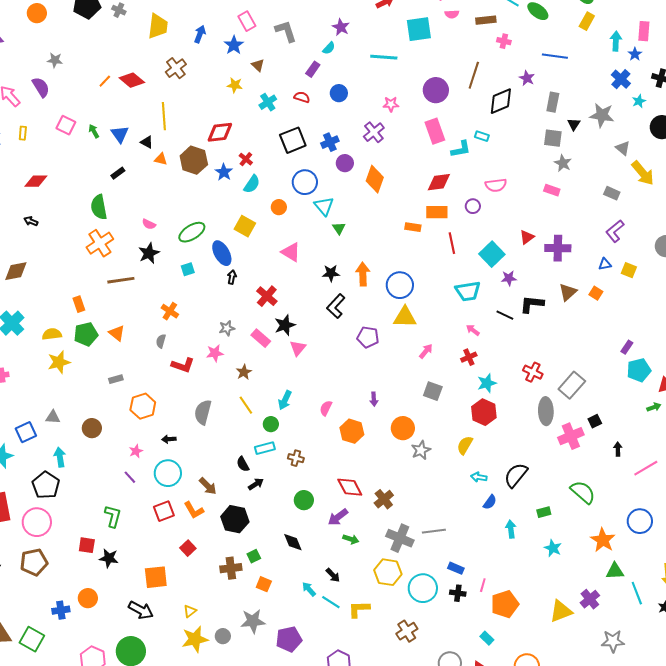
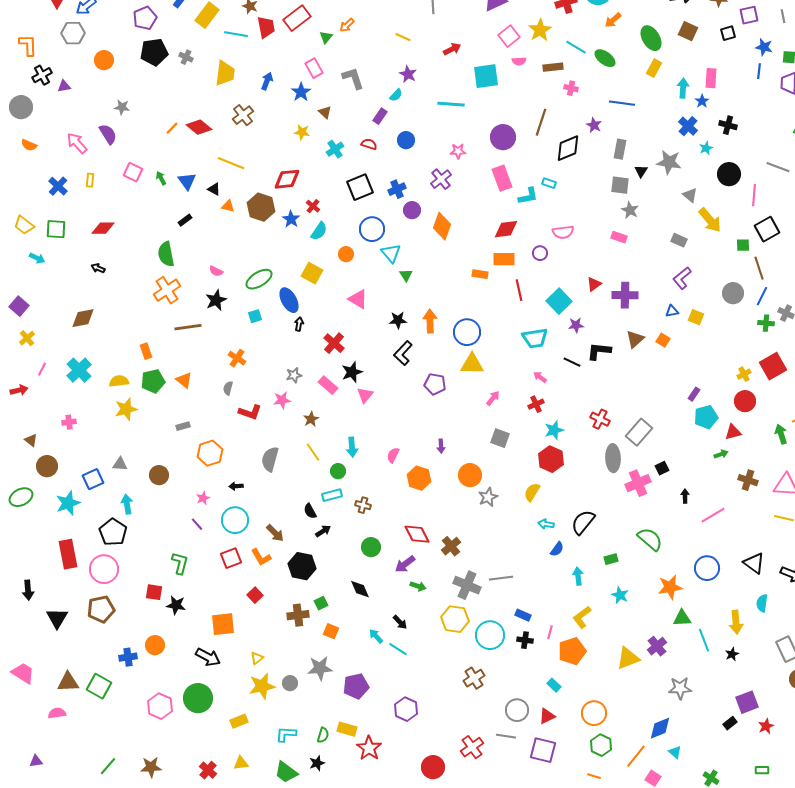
yellow line: (164, 116) -> (231, 163), turned -64
cyan arrow: (285, 400) -> (352, 447), turned -30
orange star: (603, 540) -> (670, 587), turned 30
yellow L-shape: (359, 609) -> (582, 617), moved, turned -35

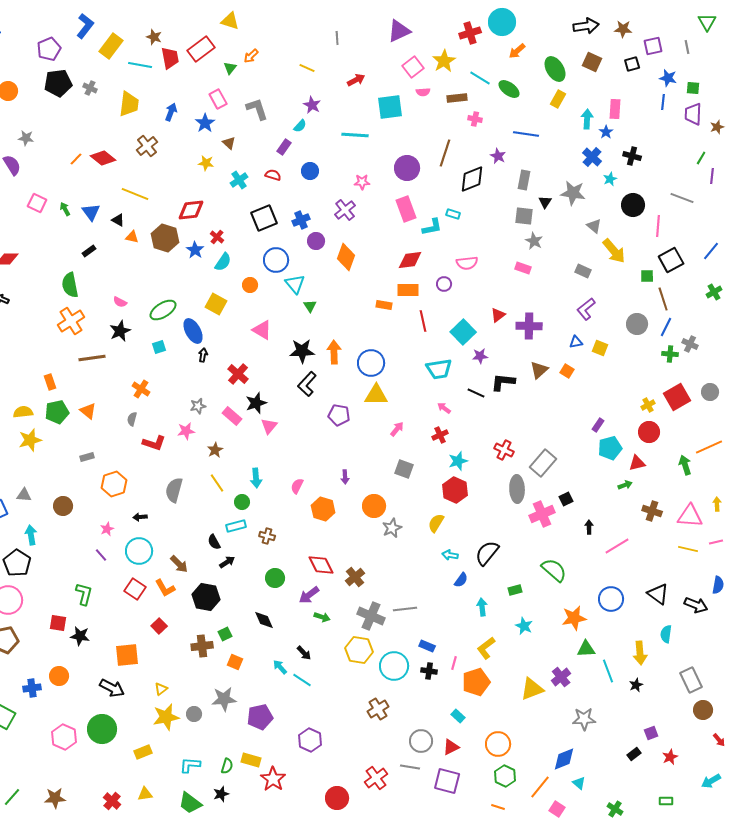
black star: (398, 320) -> (302, 351), size x1.4
red square: (231, 558) -> (135, 589), turned -35
purple square: (747, 702) -> (651, 733), size x0.6

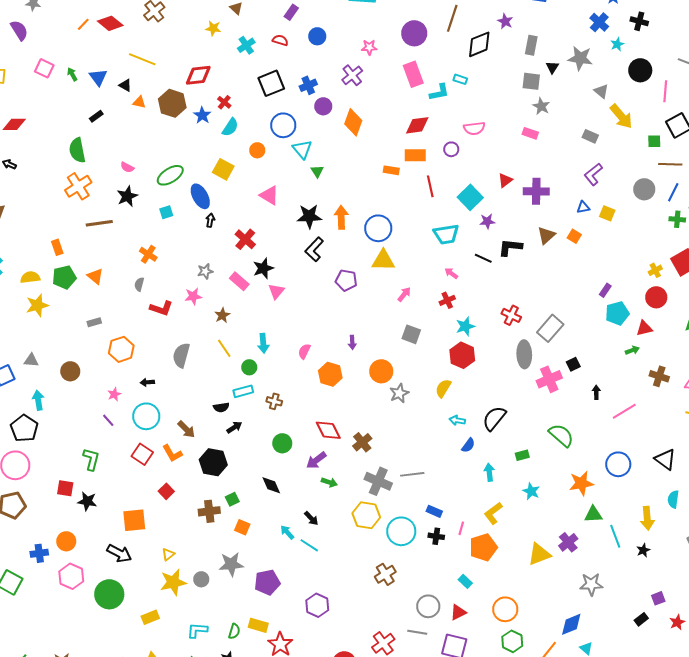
brown line: (663, 299) -> (670, 164), turned -70
black semicircle: (214, 542) -> (221, 407), turned -70
pink hexagon: (64, 737) -> (71, 576), moved

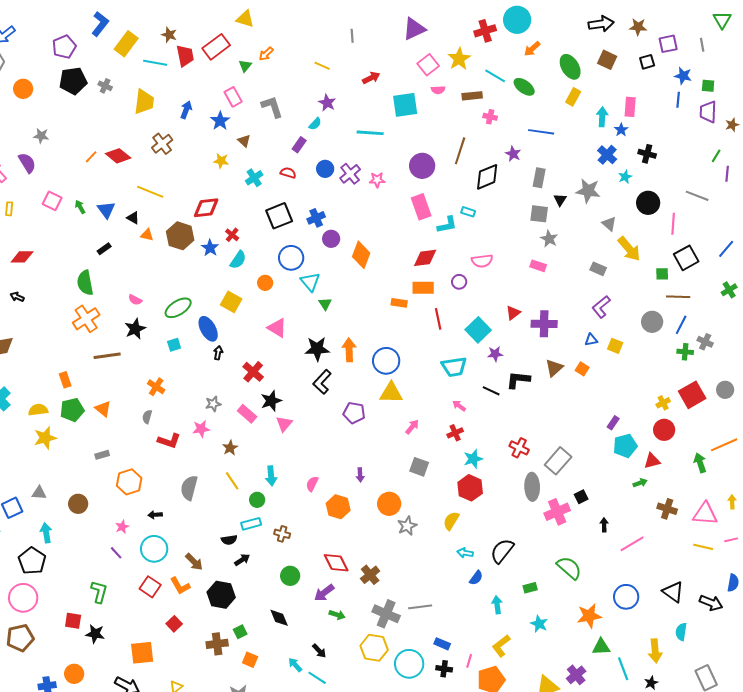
purple cross: (352, 75) -> (350, 174), moved

